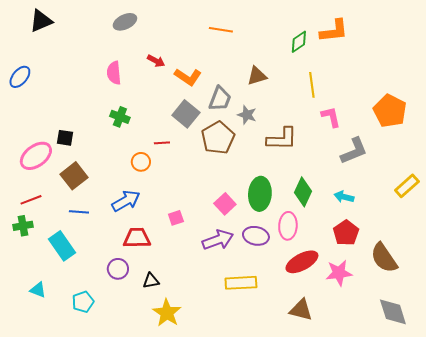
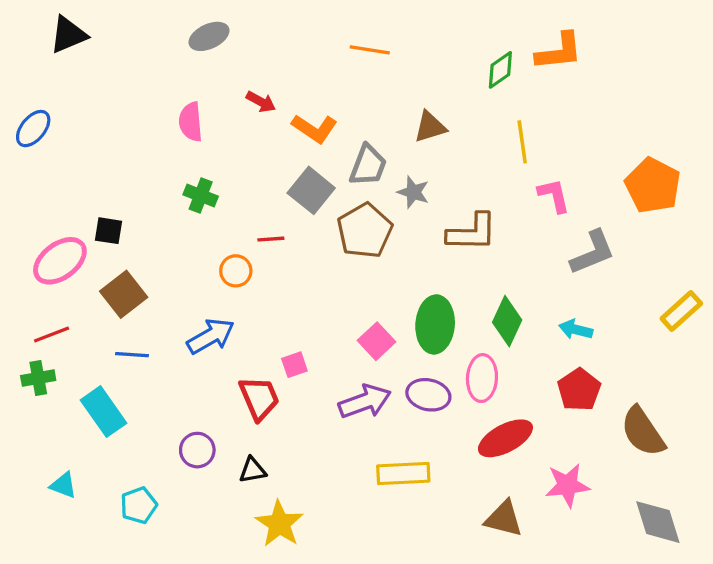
red trapezoid: (137, 238) -> (259, 398), moved, turned 68
pink star: (339, 273) -> (567, 485), moved

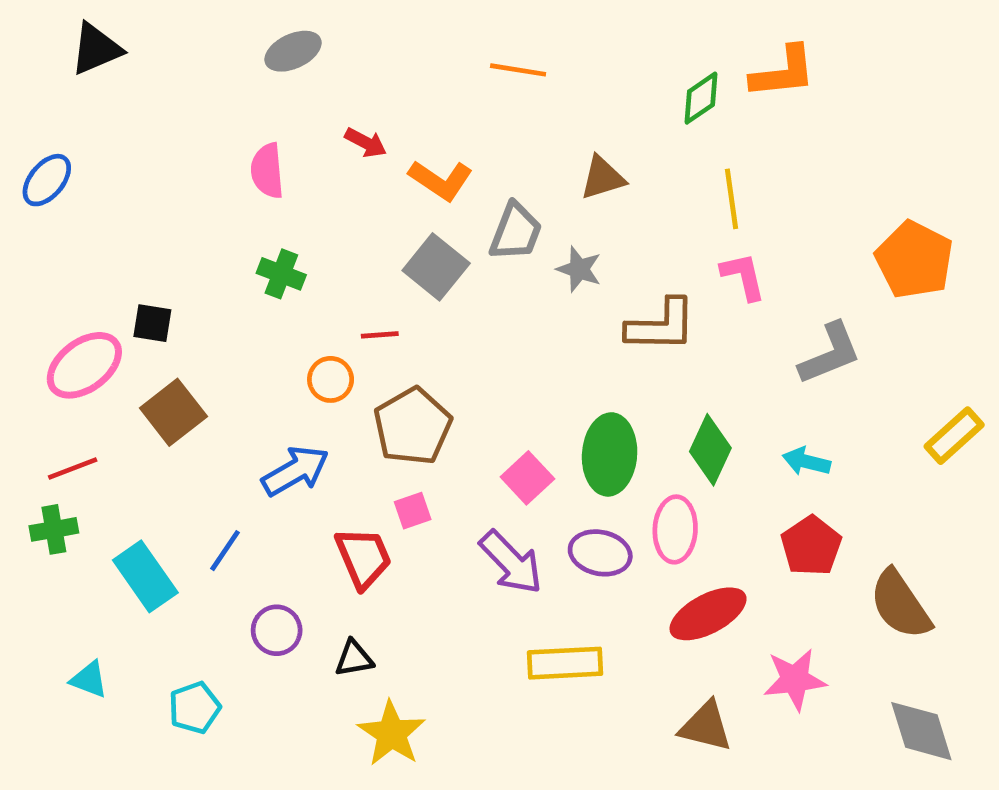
pink L-shape: (554, 196) -> (743, 276), moved
brown pentagon: (365, 231) -> (413, 426), moved
blue line: (132, 355) -> (225, 551), moved, turned -60
purple arrow: (365, 401) -> (511, 562), turned 66

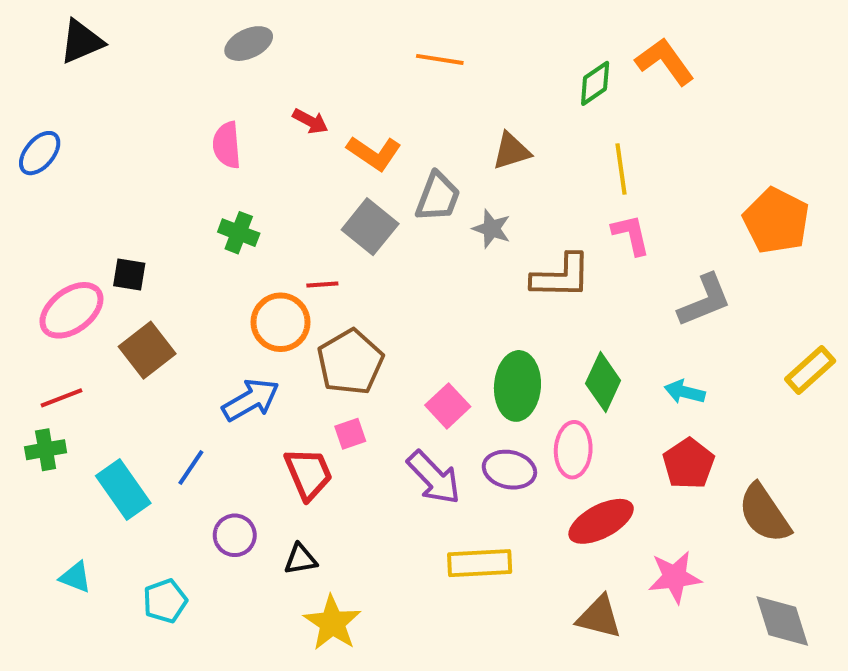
orange L-shape: (783, 72) -> (665, 61), turned -120
orange circle: (331, 379) -> (281, 322), size x1.5

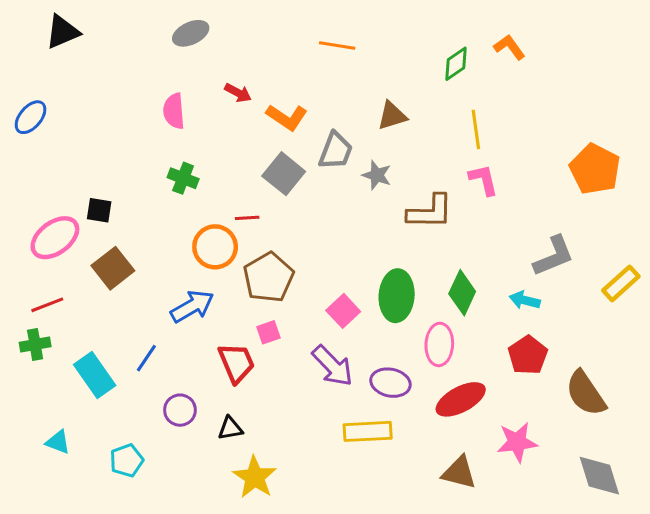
orange L-shape: (665, 61) -> (509, 47), size x0.7
gray L-shape: (705, 300) -> (554, 256), moved
purple ellipse: (509, 470) -> (390, 383), moved

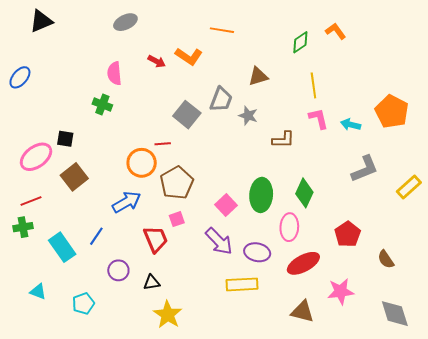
orange L-shape: (287, 117) -> (189, 56), moved
green cross: (183, 178) -> (102, 105), moved
brown L-shape: (430, 212) -> (283, 140), size x0.7
cyan arrow: (525, 300) -> (351, 125), moved
brown semicircle: (586, 393) -> (386, 259), size x0.6

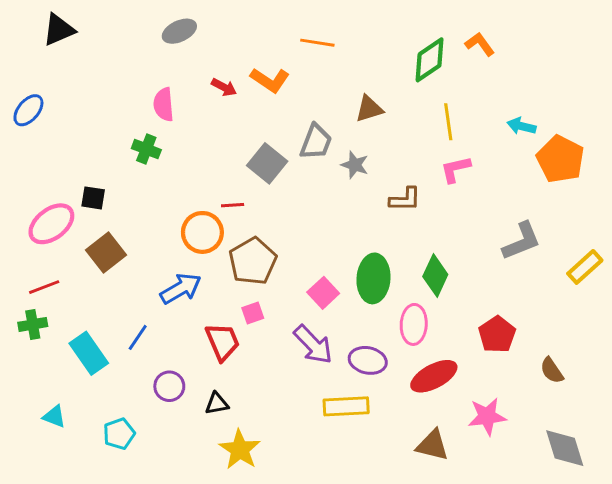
green diamond: (300, 42) -> (430, 60), size x1.4
pink L-shape: (318, 119) -> (455, 169), turned -90
cyan arrow: (351, 125) -> (522, 126), moved

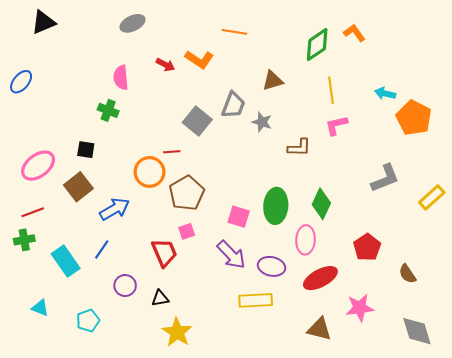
black square: (93, 198) -> (86, 150), moved
blue arrow: (181, 289) -> (114, 209), moved
pink square: (323, 293) -> (239, 217), turned -30

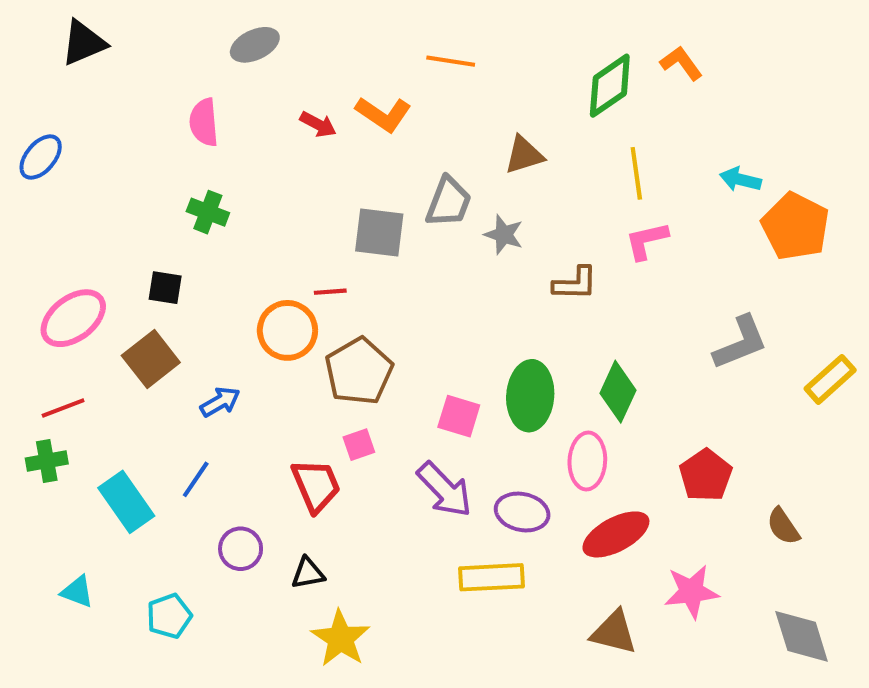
pink semicircle: (121, 77) -> (204, 122), moved
gray square: (197, 121) -> (379, 233), turned -32
blue arrow: (114, 209) -> (220, 402), size x0.7

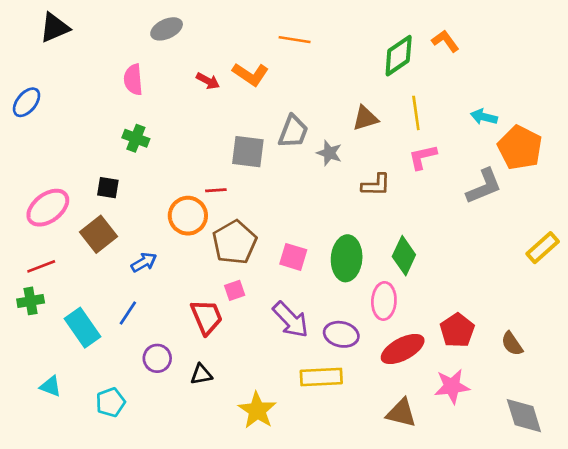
brown triangle: (524, 155) -> (365, 118), moved
gray L-shape: (740, 343) -> (484, 186), moved
pink square: (459, 416) -> (293, 257), moved
red pentagon: (706, 475) -> (457, 330), moved
yellow star: (341, 638) -> (257, 410), moved

